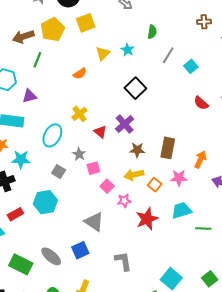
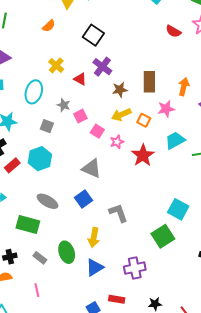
black square: (135, 88) -> (93, 35), moved
red rectangle: (15, 214) -> (12, 165), moved
gray ellipse: (51, 256) -> (47, 201), moved
gray L-shape: (123, 261) -> (118, 213), moved

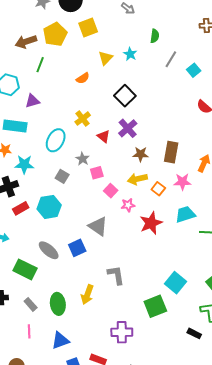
blue square: (83, 199) -> (77, 248), moved
blue triangle: (95, 267) -> (60, 340), moved
pink line: (37, 290) -> (29, 331), moved

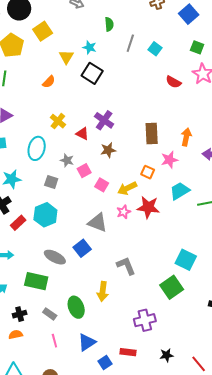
black square: (125, 96) -> (92, 73), moved
brown star: (141, 154) -> (108, 150), moved
yellow arrow: (137, 179) -> (127, 188), moved
pink star: (128, 205) -> (124, 212), moved
red star: (151, 223) -> (148, 207), turned -30

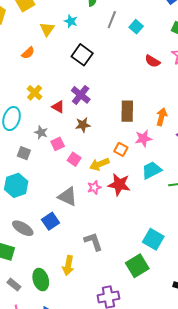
black square: (92, 73) -> (82, 55), moved

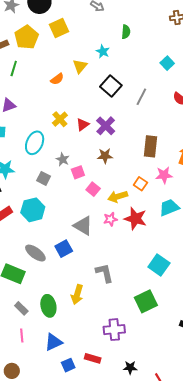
gray line: (112, 20) -> (141, 97), moved
yellow triangle: (47, 29) -> (80, 66), moved
red triangle: (58, 107) -> (83, 124), moved, turned 48
cyan square: (153, 239) -> (159, 265), moved

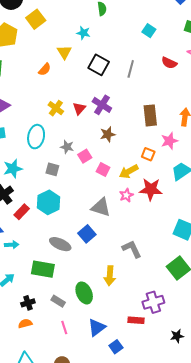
red rectangle: (93, 358) -> (136, 320), moved

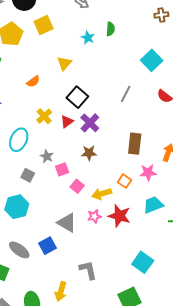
cyan square: (149, 31) -> (152, 60), size x1.5
cyan star: (83, 33) -> (88, 38), moved
black square: (99, 65) -> (77, 97), moved
orange semicircle: (45, 69) -> (33, 81), moved

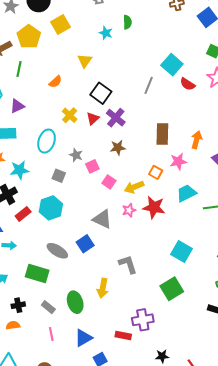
cyan square: (152, 60) -> (172, 65), moved

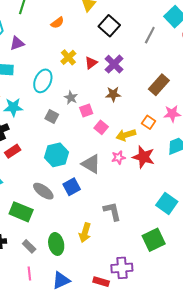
black square: (101, 93) -> (109, 26), moved
brown rectangle: (162, 134) -> (159, 85), turned 35
cyan hexagon: (51, 208) -> (57, 155), moved

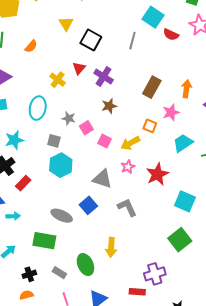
orange semicircle: (57, 23) -> (31, 46), moved
red triangle: (91, 63) -> (79, 68), moved
cyan hexagon: (57, 155) -> (61, 165), moved
red star: (144, 157) -> (157, 174), moved, turned -30
gray L-shape: (112, 211) -> (127, 207), moved

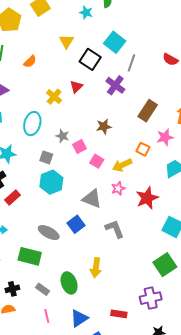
cyan square: (153, 17) -> (115, 42), moved
purple cross: (104, 76) -> (115, 85), moved
purple cross: (155, 274) -> (151, 298), moved

